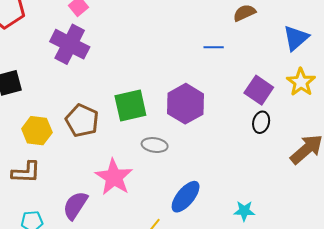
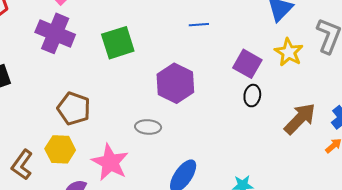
green square: (130, 105) -> (118, 43), moved
yellow hexagon: (37, 131) -> (60, 149), moved
brown L-shape: (26, 172) -> (22, 165), turned 128

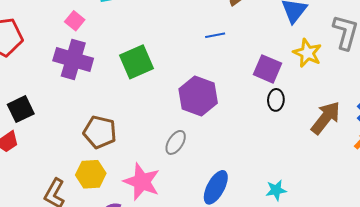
gray ellipse: (148, 127) -> (176, 142), turned -55

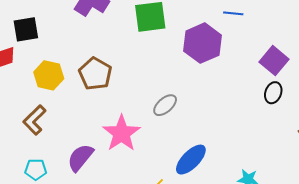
purple hexagon: (198, 96) -> (203, 43), moved
yellow hexagon: (91, 174) -> (49, 75), moved

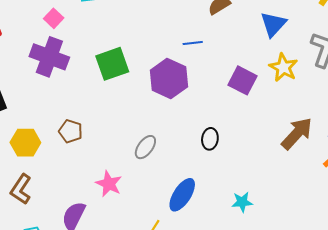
brown pentagon: (95, 74) -> (71, 131), size x0.7
black ellipse: (273, 93) -> (210, 139), moved
pink star: (121, 133) -> (109, 184), size x0.7

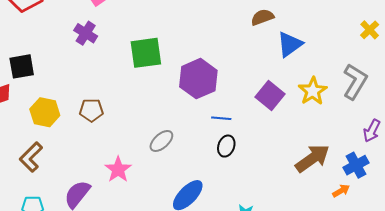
blue triangle: (273, 24) -> (290, 44), moved
blue line: (193, 43) -> (221, 118), moved
purple cross: (49, 57) -> (86, 33), size x0.6
brown pentagon: (71, 131) -> (91, 110), turned -30

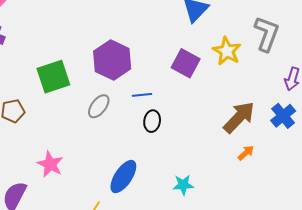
green square: (146, 53) -> (53, 77), moved
gray ellipse: (161, 141) -> (99, 106), moved
orange arrow: (341, 191) -> (246, 153), moved

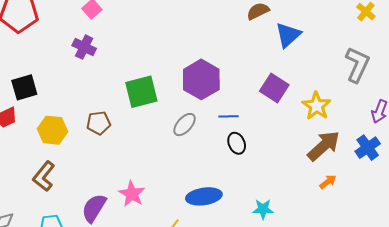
yellow star: (227, 51) -> (316, 106), moved
black ellipse: (152, 121) -> (237, 143), turned -35
pink star: (50, 164) -> (132, 194), moved
blue ellipse: (123, 177) -> (204, 196), turned 44

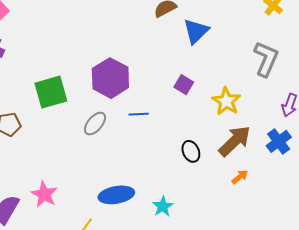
purple square: (274, 88) -> (184, 85), size x0.7
black ellipse: (237, 143) -> (191, 151), moved
cyan star: (263, 209) -> (163, 206), moved, turned -30

